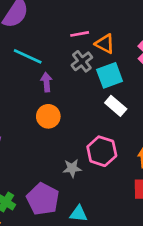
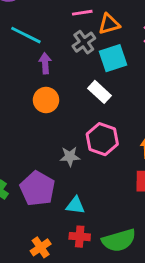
orange triangle: (105, 44) -> (109, 24), turned -45
white rectangle: (116, 106) -> (100, 92), moved

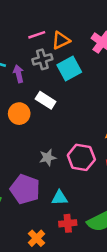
gray cross: (84, 42) -> (42, 59), turned 30
purple arrow: (45, 63) -> (19, 74), moved
white rectangle: (100, 92) -> (46, 100), moved
pink hexagon: (102, 139) -> (81, 157), moved

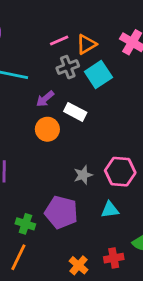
purple arrow: (19, 74) -> (45, 99), moved, turned -112
cyan triangle: (59, 198) -> (110, 210), moved
red cross: (68, 223) -> (114, 258), moved

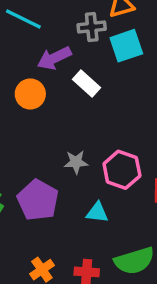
purple arrow: (45, 99) -> (54, 58), size x1.4
orange circle: (47, 129) -> (30, 94), moved

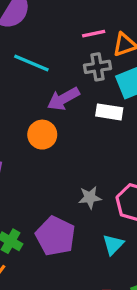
white rectangle: (87, 84) -> (109, 112), moved, turned -30
cyan triangle: (97, 212) -> (113, 245), turned -50

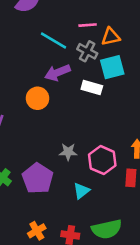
cyan line: (31, 63) -> (54, 40), moved
gray cross: (97, 67) -> (87, 51), turned 30

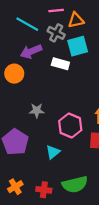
gray star: (68, 152) -> (37, 110), moved

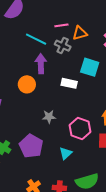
cyan square: (78, 46) -> (90, 67), moved, turned 36
purple arrow: (31, 51) -> (41, 64), turned 114
white rectangle: (60, 64) -> (69, 83), moved

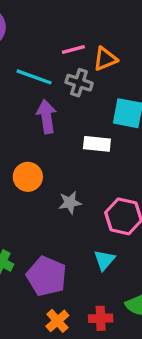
orange circle: (27, 84) -> (28, 177), moved
purple pentagon: (31, 146) -> (47, 276), moved

